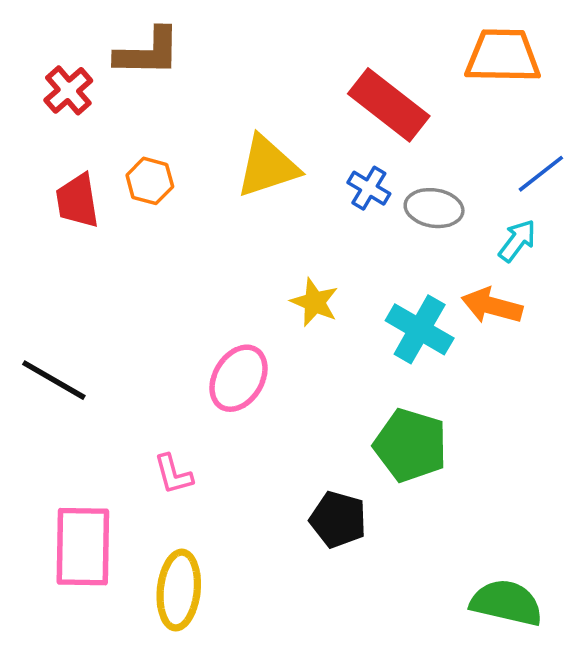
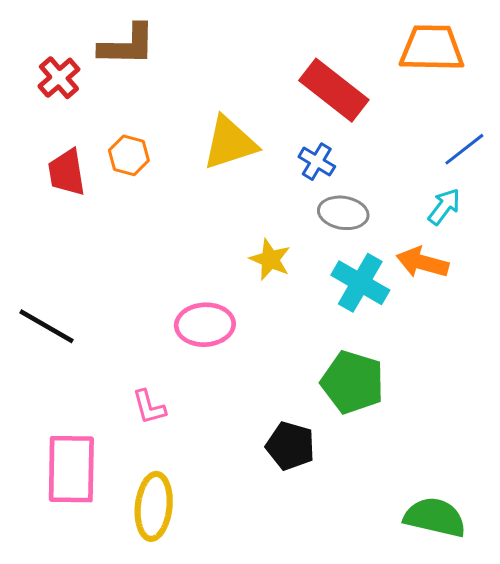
gray ellipse: (434, 208) -> (343, 213), moved
pink ellipse: (238, 378) -> (205, 325), turned 56

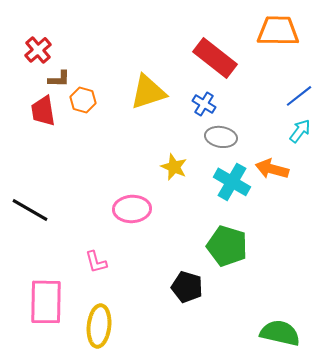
brown L-shape: (127, 45) -> (59, 79), moved, size x0.6
cyan arrow: (444, 207) -> (300, 131), moved

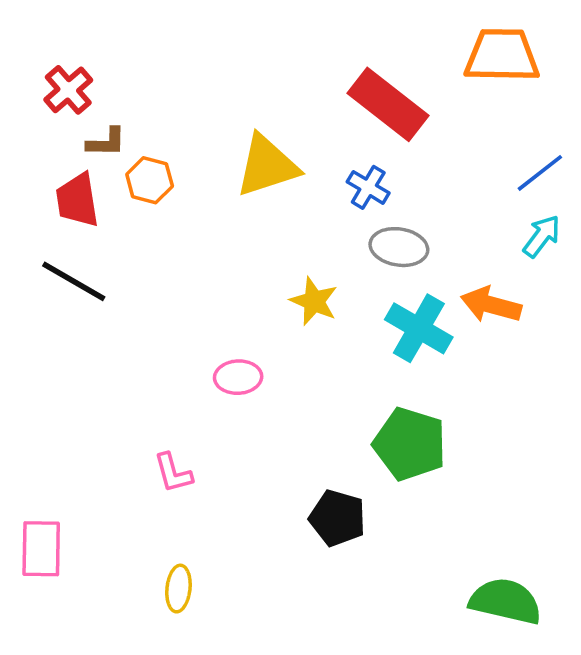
pink ellipse: (132, 209) -> (238, 377), size x0.7
black line: (30, 210) -> (74, 281), moved
pink rectangle: (46, 302) -> (41, 549), moved, size x0.7
yellow ellipse: (99, 326) -> (178, 589), size x0.6

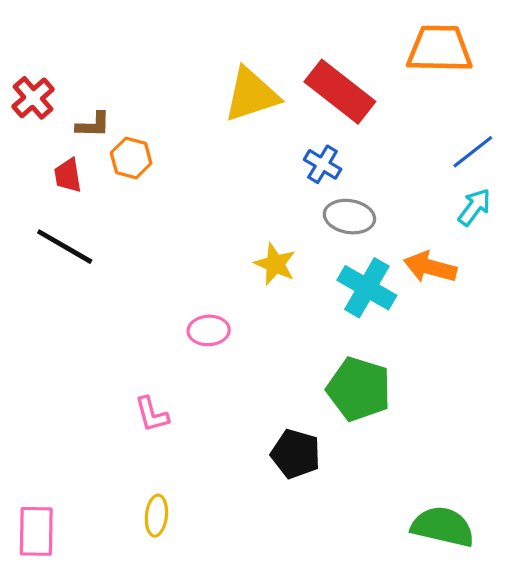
red cross: (68, 90) -> (33, 98), moved
yellow triangle: (267, 166) -> (251, 95), moved
red trapezoid: (77, 200) -> (68, 175), size x0.7
pink rectangle: (41, 549) -> (36, 531), moved

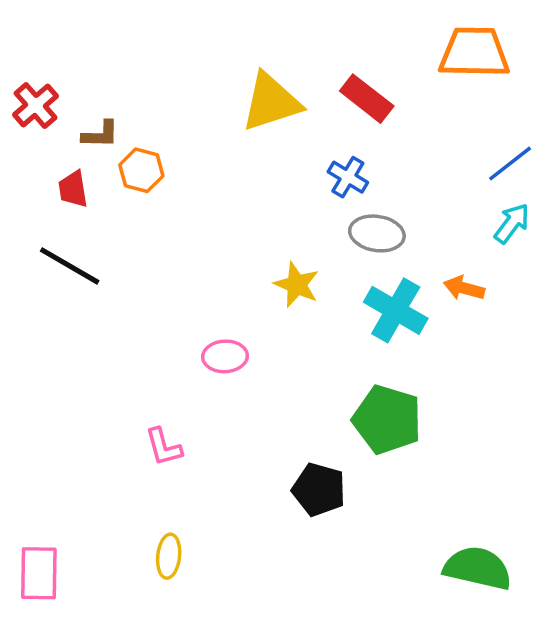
red rectangle: (340, 92) -> (367, 99), size x0.7
orange arrow: (430, 267) -> (464, 288), size x0.7

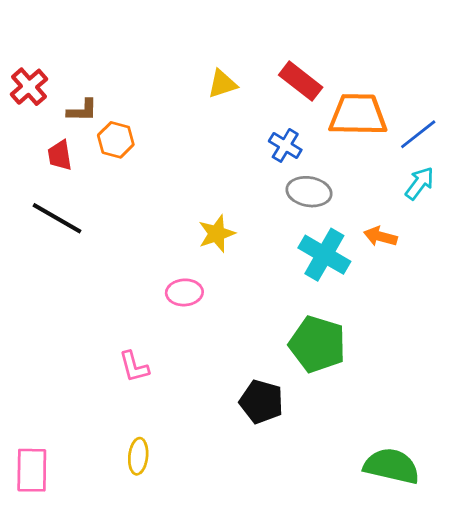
orange trapezoid: (474, 53) -> (358, 115), moved
yellow triangle: (271, 102) -> (222, 84), size x0.6
yellow star: (297, 285) -> (217, 234), moved, turned 30

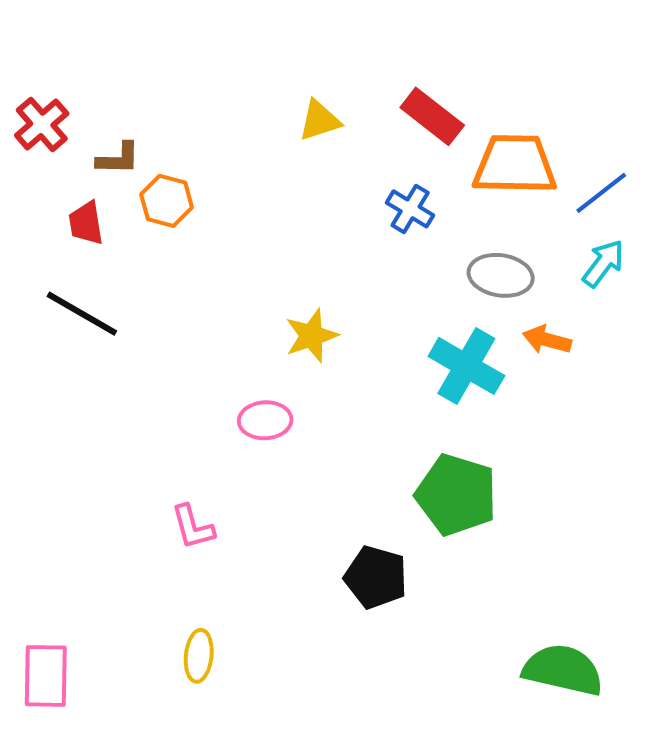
gray ellipse: (309, 192) -> (501, 275), moved

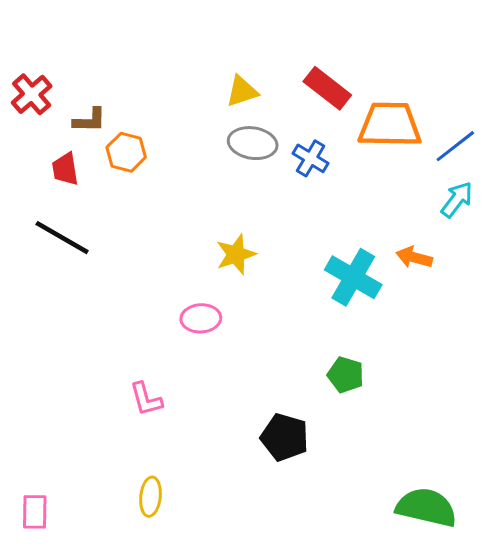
gray ellipse: (501, 275) -> (253, 143), moved
green pentagon: (456, 495) -> (346, 375), size x0.6
pink rectangle: (46, 676) -> (35, 512), size x0.7

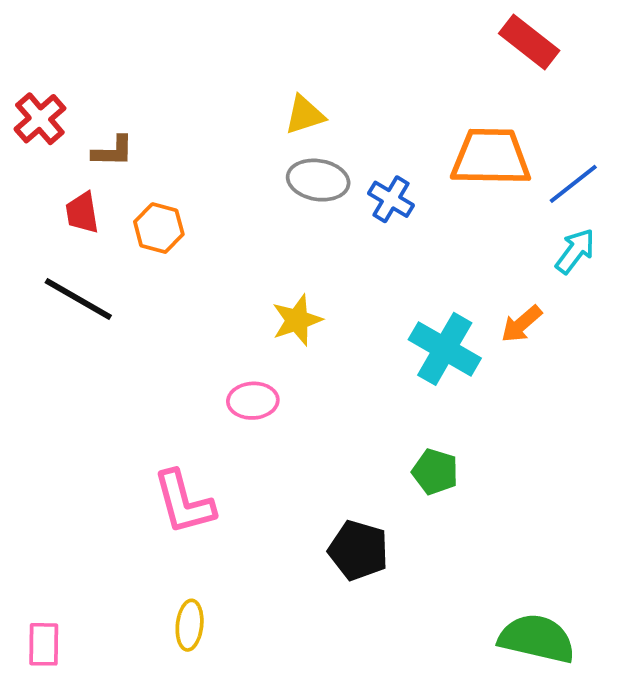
red rectangle: (327, 88) -> (529, 42), moved
orange hexagon: (126, 152) -> (159, 228), moved
orange arrow: (414, 257) -> (521, 324), turned -56
pink L-shape: (146, 399) -> (184, 502), size x1.5

